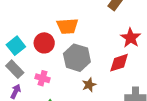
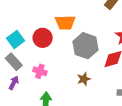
gray hexagon: (77, 58) -> (86, 46), moved

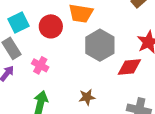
brown star: (84, 79) -> (87, 97), moved

